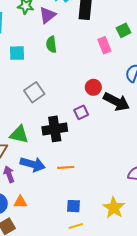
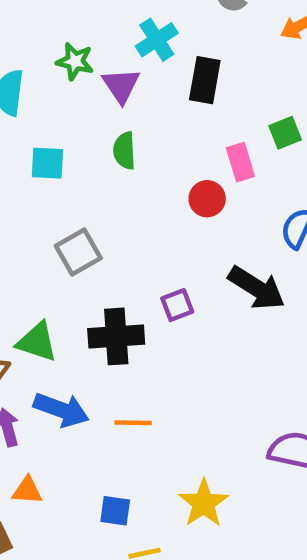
purple triangle: (47, 15) -> (121, 85), turned -30
red circle: (93, 87) -> (207, 199), moved
blue square: (73, 206) -> (115, 511), moved
yellow star: (114, 208) -> (204, 503), moved

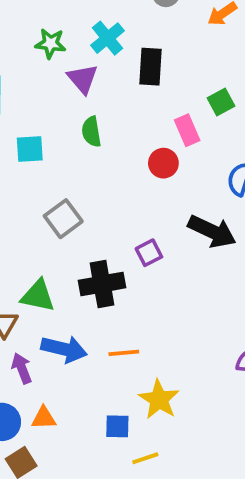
green star: (75, 61) -> (50, 43), moved
yellow star: (204, 503) -> (159, 399), moved

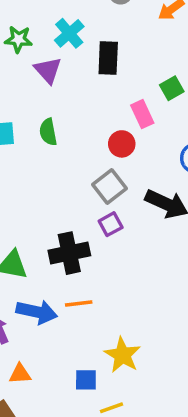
green semicircle: (91, 132) -> (48, 132), moved
gray square: (63, 219) -> (110, 187), moved
orange line: (124, 353) -> (79, 303), moved

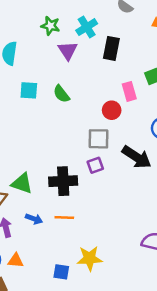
green semicircle: (48, 132) -> (61, 94), turned -36
gray square: (110, 187) -> (99, 139), turned 30
blue arrow: (37, 312) -> (34, 219), size x0.6
yellow star: (122, 355) -> (90, 258), turned 30

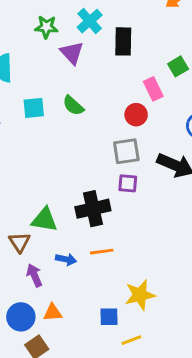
purple square: (95, 165) -> (128, 183), turned 35

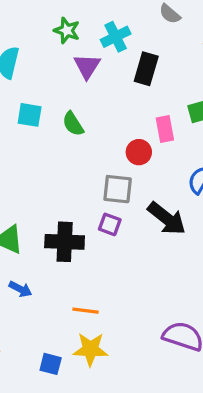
orange line: (102, 252) -> (85, 311), moved

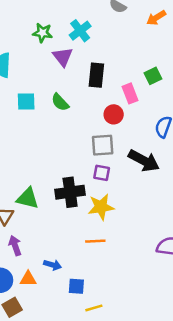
black rectangle: (146, 69) -> (96, 75), moved
blue arrow: (20, 289) -> (53, 265), moved
yellow star: (90, 349) -> (101, 207), moved

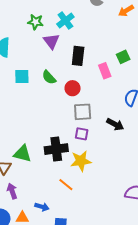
red circle: (114, 114) -> (73, 88), moved
black arrow: (144, 161) -> (115, 124), size x0.7
orange line: (95, 241) -> (66, 185), moved, turned 42

